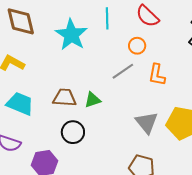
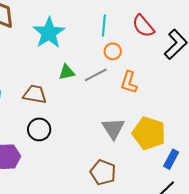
red semicircle: (147, 16) -> (143, 26), moved
cyan line: (107, 18) -> (104, 26), moved
green triangle: (92, 100) -> (67, 72), moved

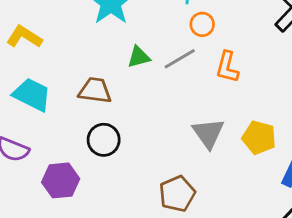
yellow pentagon: (149, 133) -> (259, 138), size x0.7
brown pentagon: (103, 172) -> (177, 194), moved, turned 30

